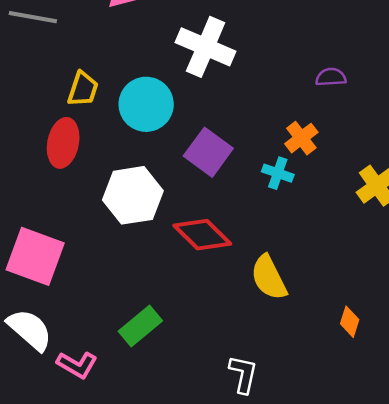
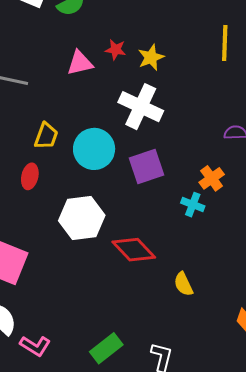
red ellipse: (63, 143) -> (30, 176), size x0.7
purple square: (208, 152) -> (146, 167), moved, turned 33
yellow semicircle: (269, 278) -> (183, 284), size x0.7
green rectangle: (140, 326) -> (106, 348), moved

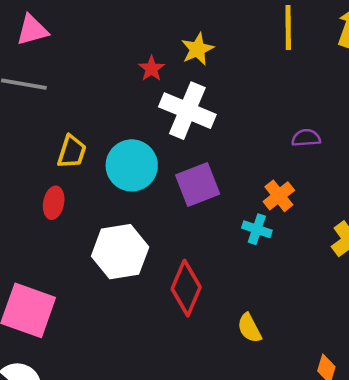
red star: (116, 50) -> (151, 69), moved, turned 30
pink triangle: (80, 63) -> (32, 30), moved
red diamond: (134, 250) -> (186, 288), turned 69

